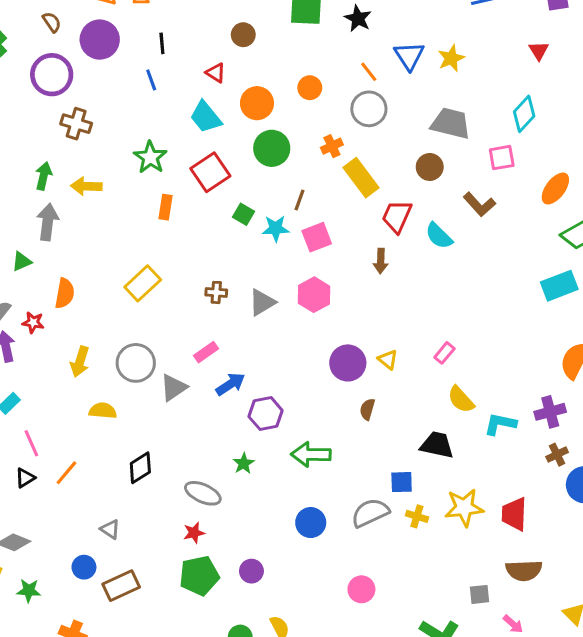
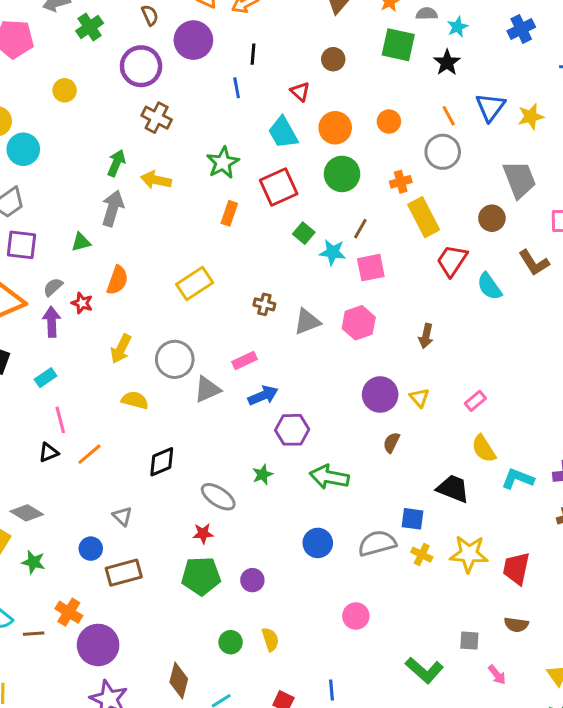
gray trapezoid: (451, 123) -> (519, 179), turned 45
brown arrow: (381, 261) -> (426, 336), moved
brown semicircle: (524, 570) -> (516, 625), size x0.7

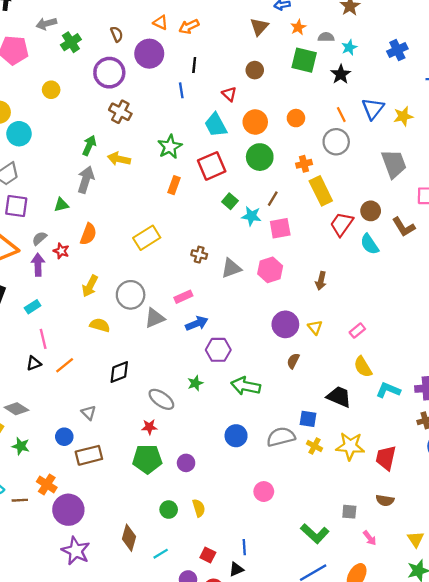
brown circle: (492, 218) -> (371, 211), moved

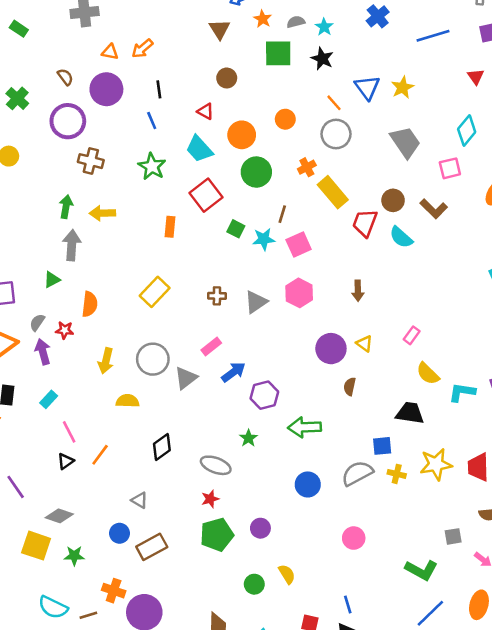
green star: (170, 147) -> (152, 166), moved

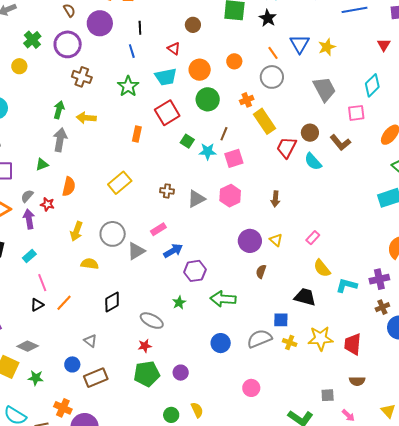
green cross: (17, 98) -> (32, 40), moved
cyan trapezoid: (199, 149) -> (166, 77), turned -65

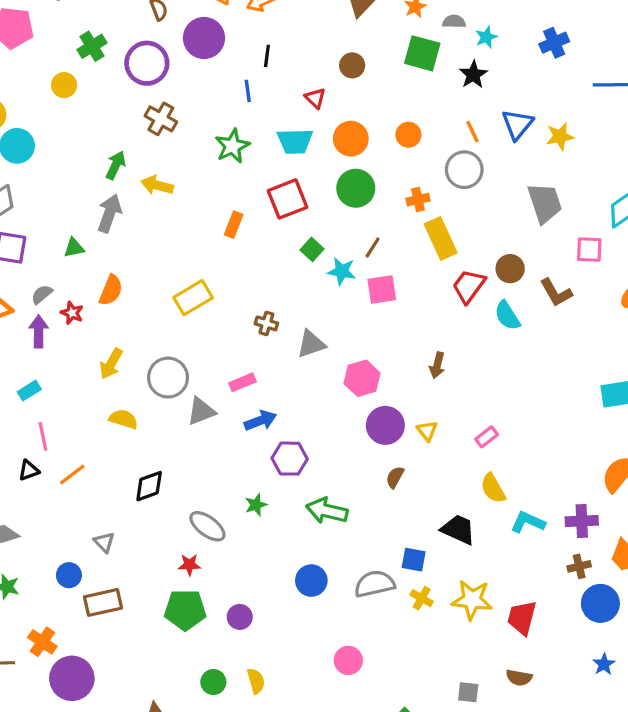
pink hexagon: (230, 196) -> (362, 378), moved

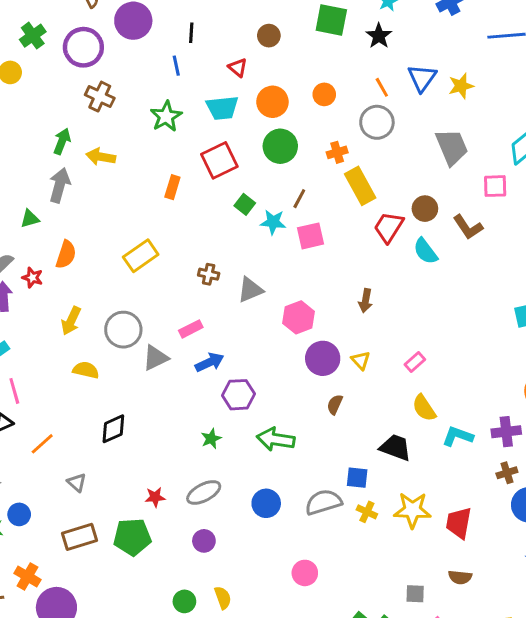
orange line: (72, 474) -> (42, 444), moved
gray ellipse: (207, 526) -> (204, 492), moved, turned -60
blue circle: (69, 575) -> (19, 514), moved
green pentagon: (185, 610) -> (132, 537), moved

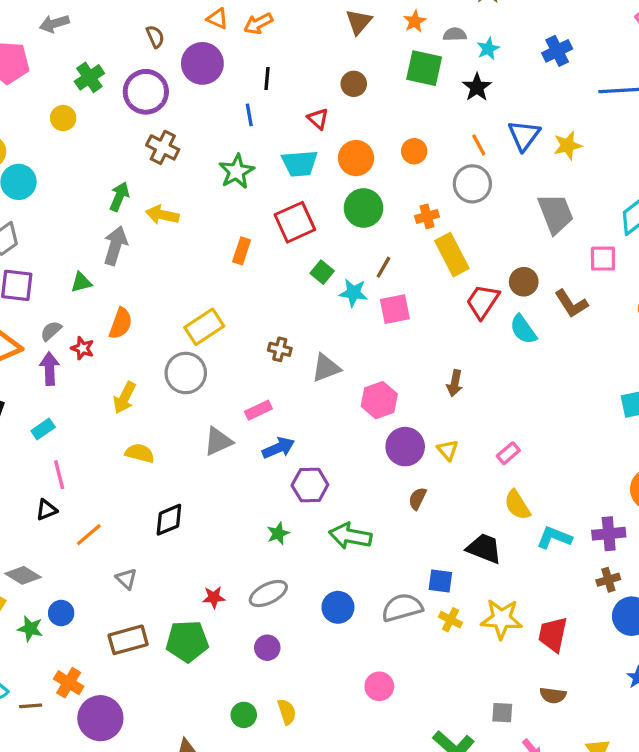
gray circle: (123, 330) -> (186, 373), moved

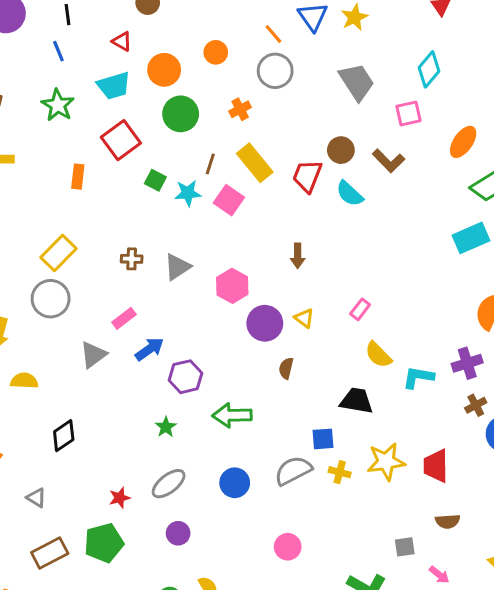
yellow rectangle: (452, 255) -> (255, 163), moved
pink square: (395, 309) -> (229, 200), turned -32

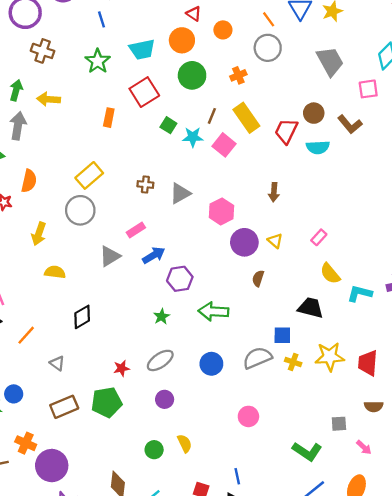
red triangle: (122, 41) -> (194, 14), moved
cyan semicircle: (350, 194) -> (318, 147), turned -50

